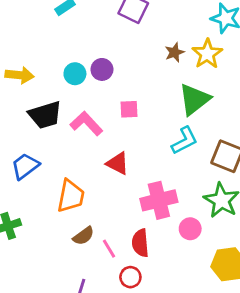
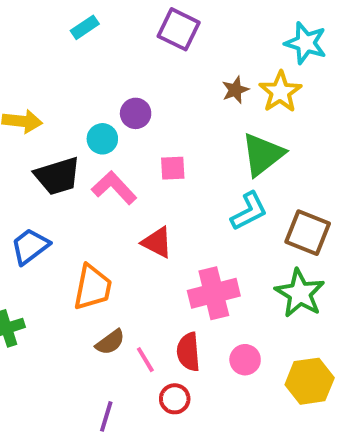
cyan circle: (75, 74) -> (102, 139), moved
pink circle: (190, 229) -> (245, 360), moved

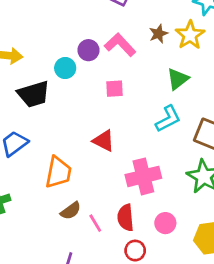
green triangle: (263, 154) -> (178, 79), size x0.7
pink L-shape: (114, 188) -> (120, 45), moved
red circle: (175, 399) -> (135, 251), moved

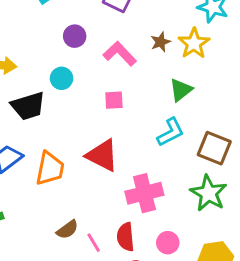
purple circle: (88, 50) -> (75, 36), moved
red triangle: (104, 141) -> (102, 155), size x1.4
orange trapezoid: (58, 172) -> (50, 168), moved

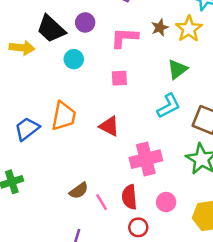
pink L-shape: (120, 54) -> (124, 38), turned -44
black trapezoid: (28, 106) -> (51, 29), moved, turned 60
red triangle: (102, 155) -> (109, 126), size x0.7
orange trapezoid: (50, 168) -> (64, 116), moved

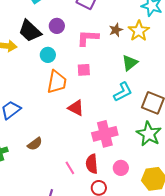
orange trapezoid: (64, 116) -> (57, 82), moved
brown semicircle: (79, 191) -> (35, 144), moved

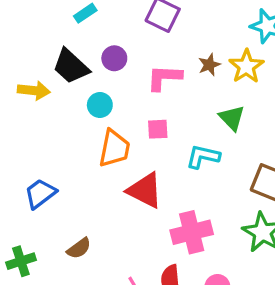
green triangle: (130, 63) -> (232, 118), turned -36
cyan L-shape: (123, 92) -> (203, 157), moved, turned -140
red triangle: (76, 108) -> (145, 190), size x1.4

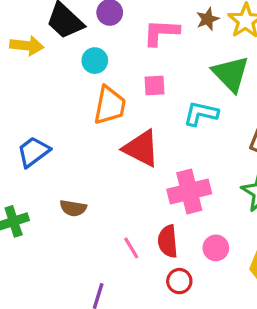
green triangle: (232, 118) -> (231, 74), size x1.4
brown semicircle: (79, 248) -> (73, 208), turned 45

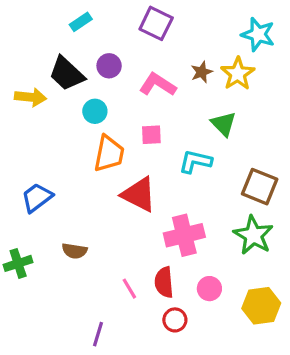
pink L-shape: (161, 32) -> (158, 85), turned 30
green triangle: (231, 74) -> (224, 124), size x0.7

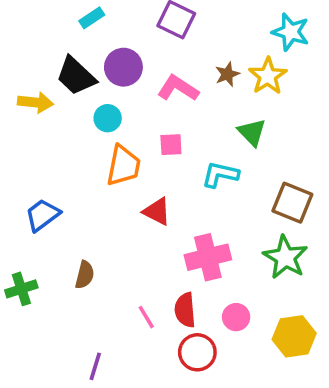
purple circle: (109, 66) -> (123, 67), size x1.4
red triangle: (139, 194) -> (157, 211), size x0.7
brown semicircle: (75, 251) -> (85, 275), turned -85
red circle: (175, 320) -> (197, 352), size x1.4
purple line: (98, 334) -> (95, 366), moved

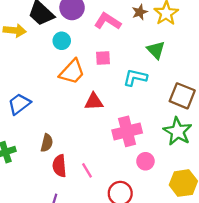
orange trapezoid: (123, 166) -> (72, 72), turned 32
red triangle: (157, 211) -> (94, 102), turned -30
red semicircle: (185, 310) -> (59, 166), moved
pink circle: (236, 317) -> (145, 161), moved

